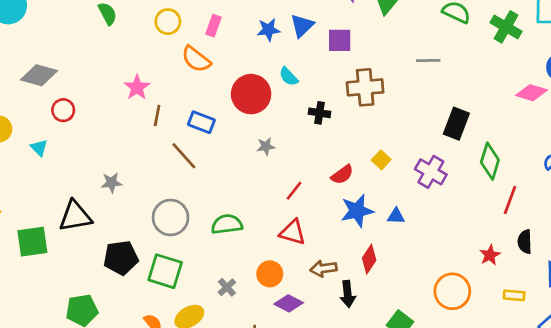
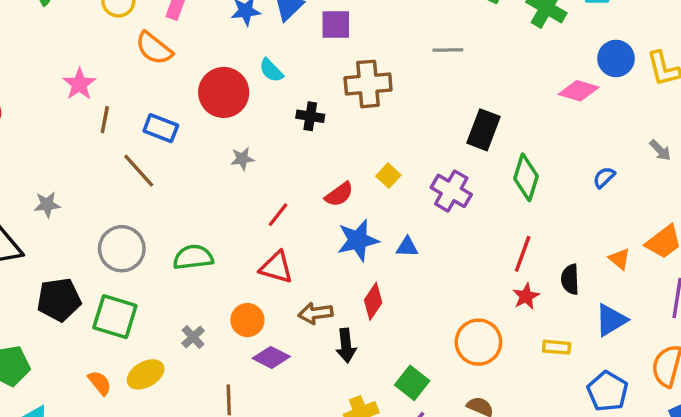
red line: (510, 200) -> (523, 254), moved

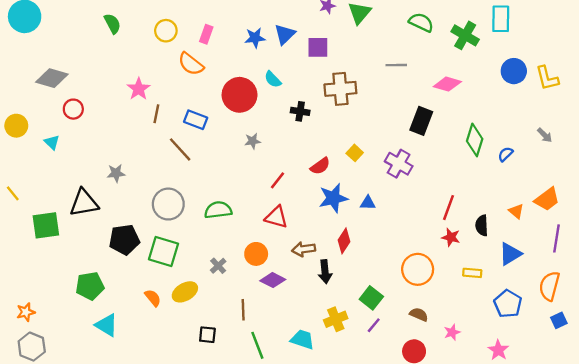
pink diamond: (579, 91) -> (447, 84), moved
green diamond: (526, 177) -> (475, 140), moved
red star: (526, 296) -> (451, 237), turned -30

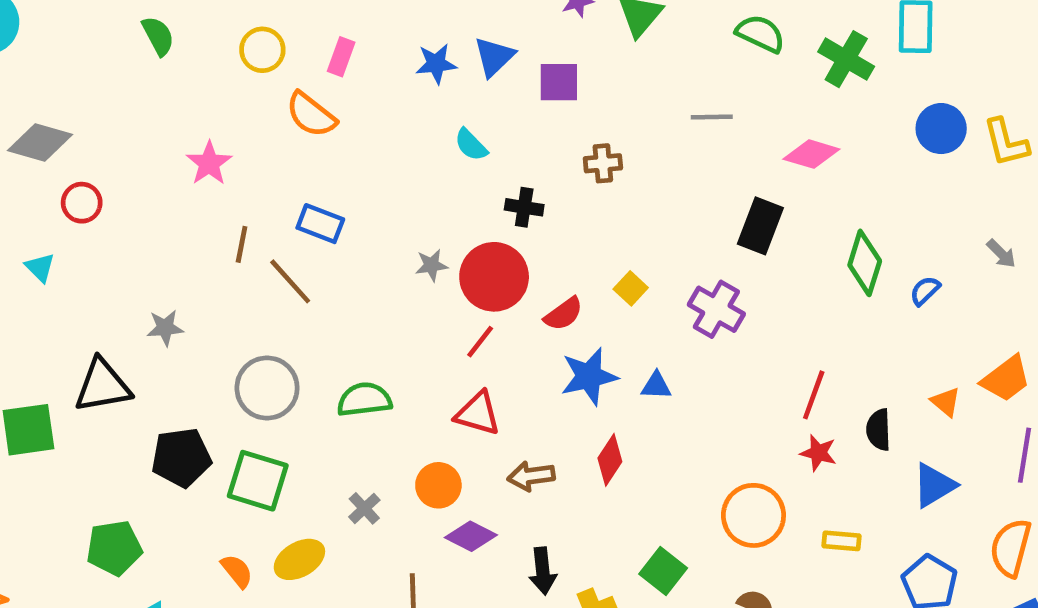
brown cross: (340, 89) -> (603, 163), size x0.6
red circle: (240, 95) -> (494, 277), moved
brown line: (156, 114) -> (242, 244), moved
black arrow: (325, 272) -> (543, 571), moved
yellow rectangle: (472, 273) -> (842, 541), moved

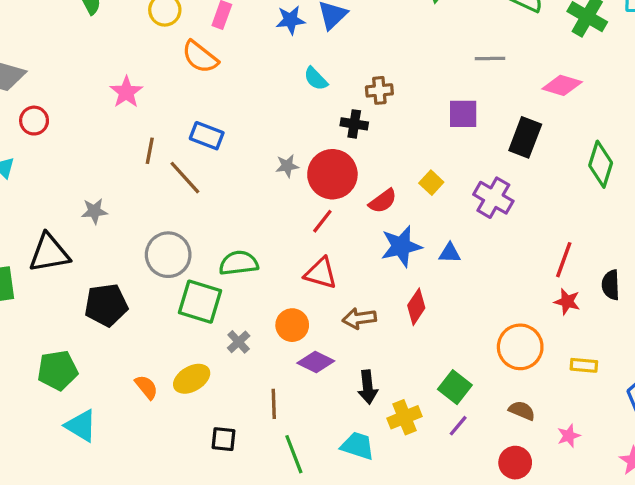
purple square: (559, 82) -> (463, 114), moved
brown cross: (603, 163) -> (379, 90), moved
green square: (258, 481) -> (200, 302), moved

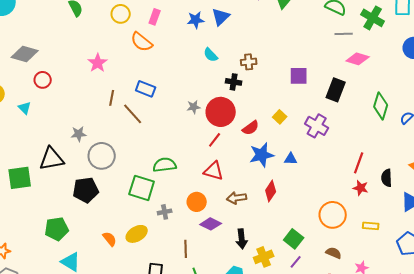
gray line: (490, 59) -> (344, 34), moved
gray circle: (168, 255) -> (102, 156), moved
gray cross: (239, 342) -> (165, 212), turned 32

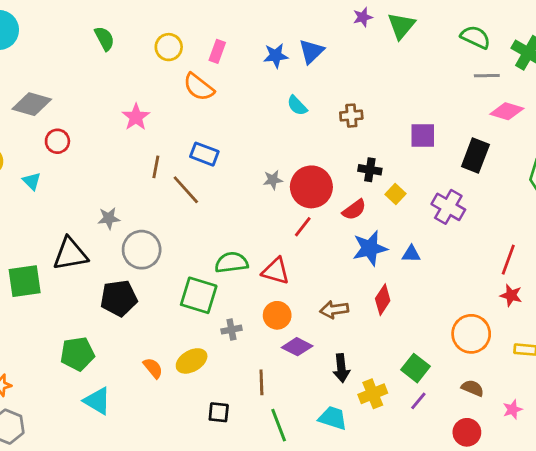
black cross: (234, 82) -> (370, 170), moved
red triangle: (214, 171) -> (276, 271), moved

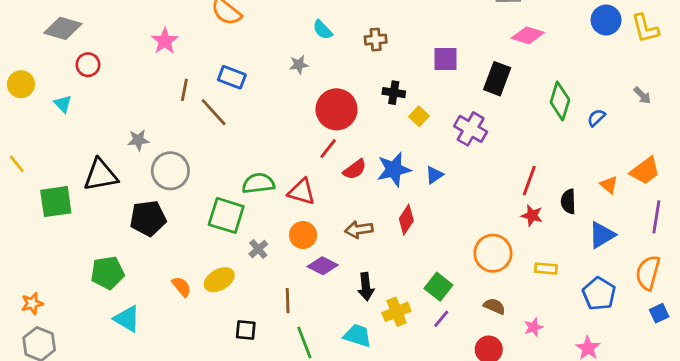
gray star: (273, 180) -> (299, 65), moved
red semicircle: (354, 210) -> (355, 169), moved
blue triangle: (411, 254) -> (434, 175), turned -36
gray cross: (231, 330) -> (258, 249), turned -30

